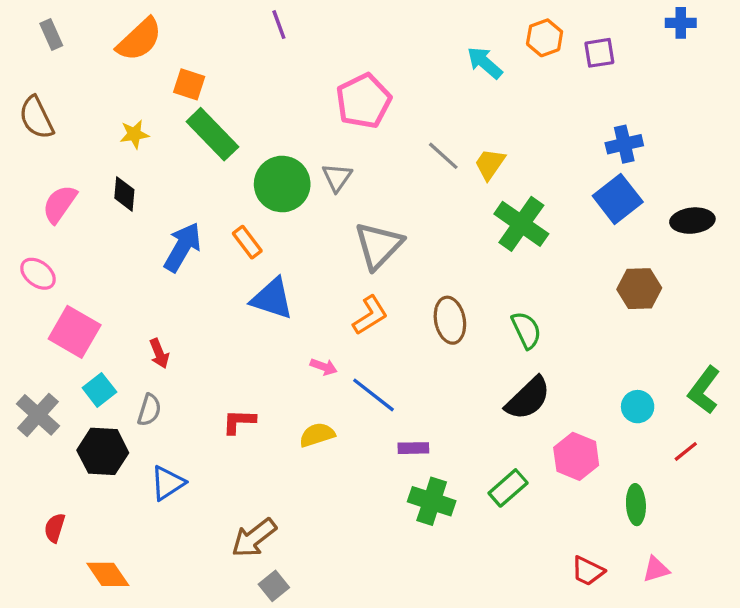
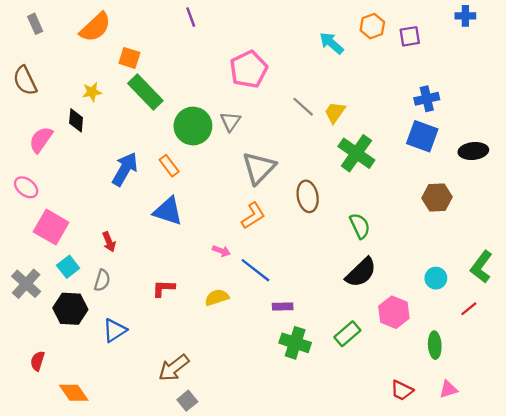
black diamond: (124, 194) -> (76, 120), moved
blue square: (618, 199) -> (422, 136), turned -32
blue triangle: (272, 299) -> (168, 211), moved
brown ellipse: (450, 320) -> (308, 196), moved

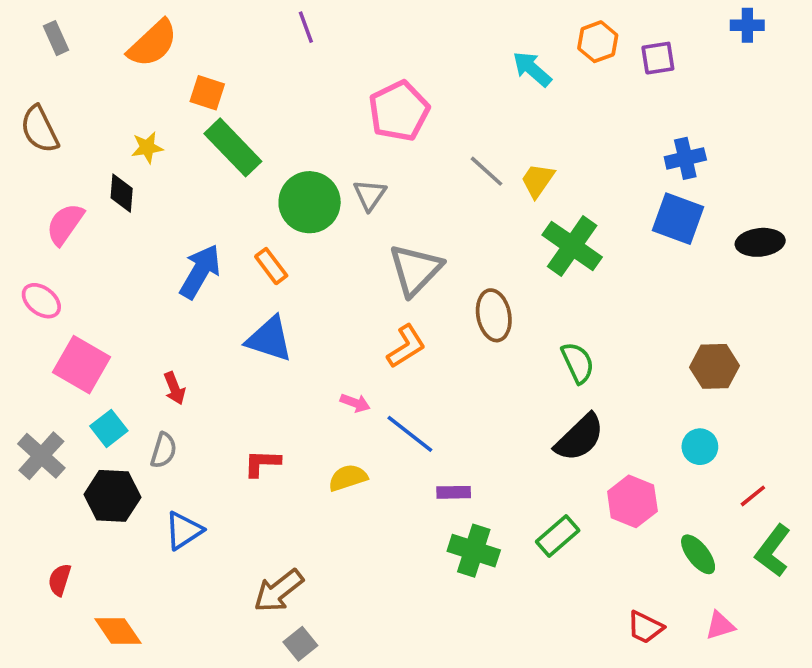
brown hexagon: (437, 198) -> (715, 366), moved
green L-shape: (481, 267) -> (773, 551), moved
green ellipse: (435, 345) -> (698, 554), turned -35

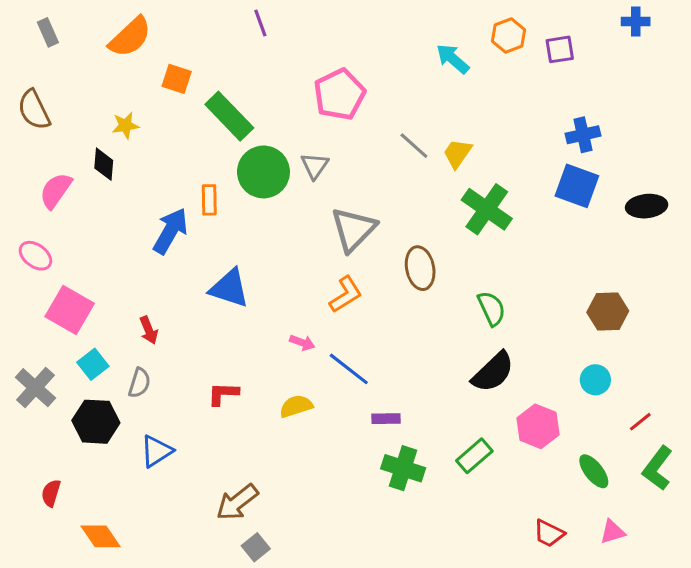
green rectangle: (233, 147) -> (229, 116), moved
orange rectangle: (271, 266) -> (209, 200), moved, turned 36

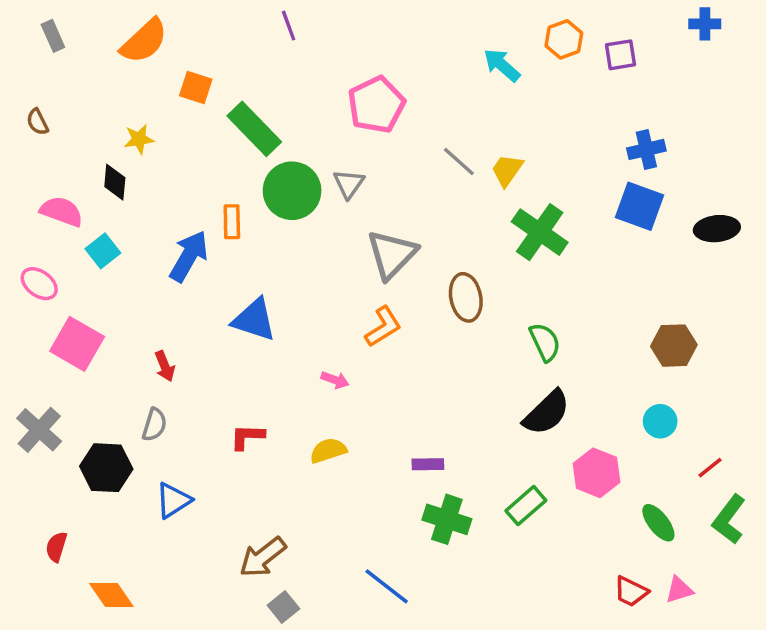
brown semicircle: (34, 110) -> (37, 122), size x0.6
pink semicircle: (56, 191) -> (62, 211), turned 75
cyan square: (93, 364) -> (103, 251), moved
blue line: (349, 369) -> (387, 586), moved
red trapezoid: (549, 533) -> (631, 592), moved

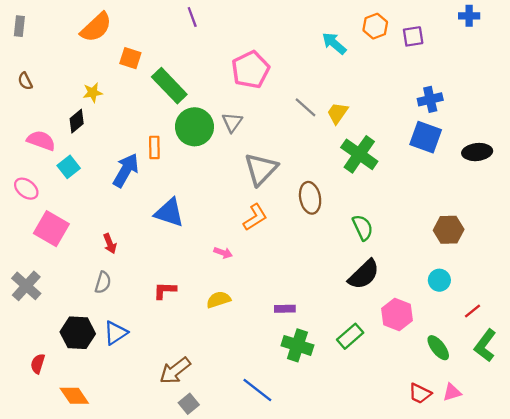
gray rectangle: (53, 36) -> (19, 26), moved, turned 30
black diamond: (115, 182) -> (77, 121), turned 45
black hexagon: (106, 468) -> (78, 333), moved

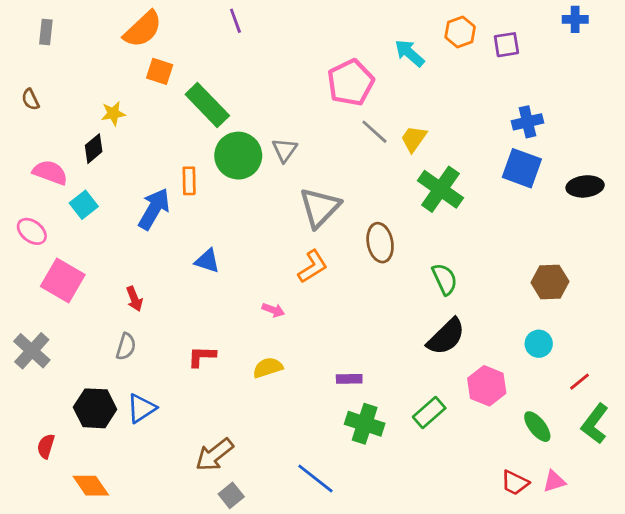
gray rectangle: (19, 26) -> (46, 32), moved
orange semicircle: (96, 27) -> (143, 29), moved
pink pentagon: (251, 70) -> (351, 83), moved
blue triangle: (169, 213) -> (207, 261), size x0.7

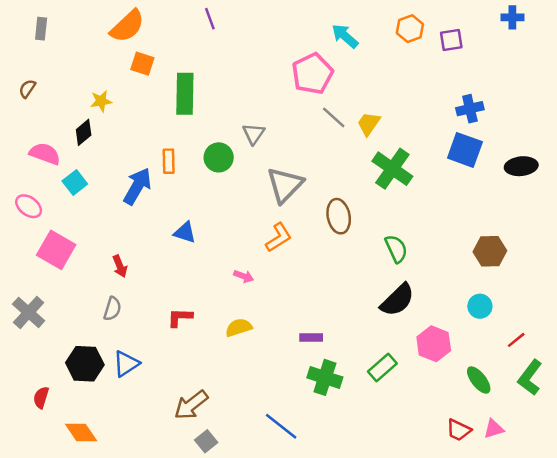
cyan arrow: (410, 53) -> (345, 36), moved
brown semicircle: (30, 99) -> (27, 89), turned 60
green rectangle: (207, 105) -> (185, 94), turned 45
green circle: (238, 156) -> (219, 157), moved, size x0.7

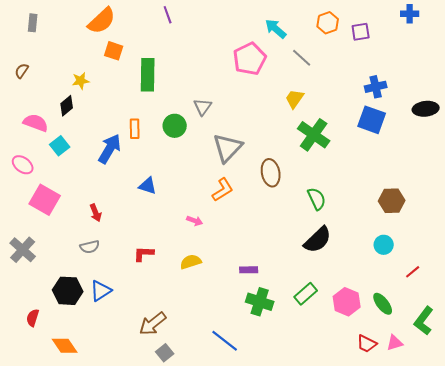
gray line: (334, 117) -> (302, 58), moved
black ellipse: (521, 166) -> (426, 109), moved
gray semicircle: (112, 309) -> (90, 247), turned 60
pink hexagon: (434, 344) -> (347, 302), moved
green L-shape: (530, 377) -> (424, 321), moved

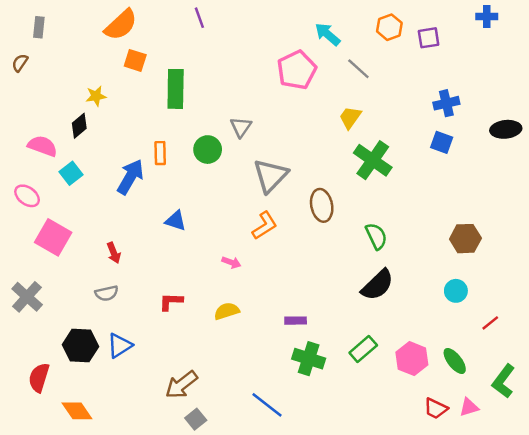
brown semicircle: (22, 71) -> (20, 63), moved
blue square: (372, 120) -> (442, 142), size x0.7
red semicircle: (33, 318) -> (39, 378), size x1.4

